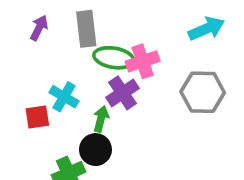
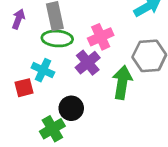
green ellipse: (114, 58) -> (57, 39), moved
green arrow: (101, 119) -> (122, 82), moved, size x1.6

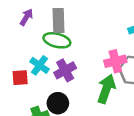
pink cross: (101, 37) -> (115, 61), moved
purple cross: (88, 63) -> (65, 70), moved

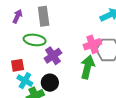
green ellipse: (57, 40) -> (35, 40), moved
cyan cross: (39, 65) -> (25, 81), moved

